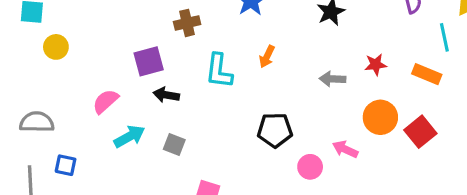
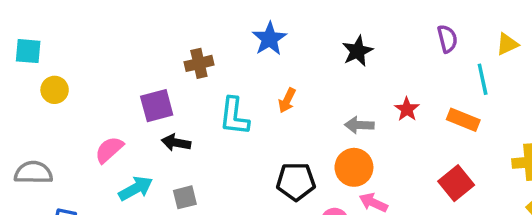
red star: (376, 65) -> (407, 109), turned -30
orange circle: (380, 117) -> (354, 167), moved
gray square: (174, 144) -> (185, 197), turned -35

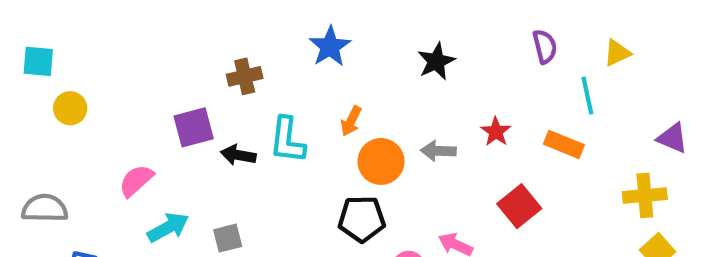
black arrow: (176, 143) -> (238, 155), moved
orange circle: (354, 167) -> (381, 161), moved
red square: (456, 183) -> (519, 206), moved

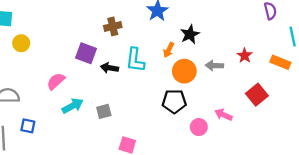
black star: (436, 61) -> (190, 34), moved
purple square: (194, 127) -> (86, 53), turned 35

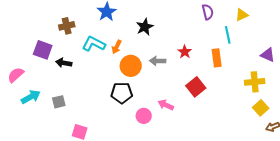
black star: (190, 34) -> (145, 27), moved
cyan L-shape: (135, 60) -> (94, 44), moved, turned 110
orange rectangle: (280, 62) -> (217, 58), turned 60

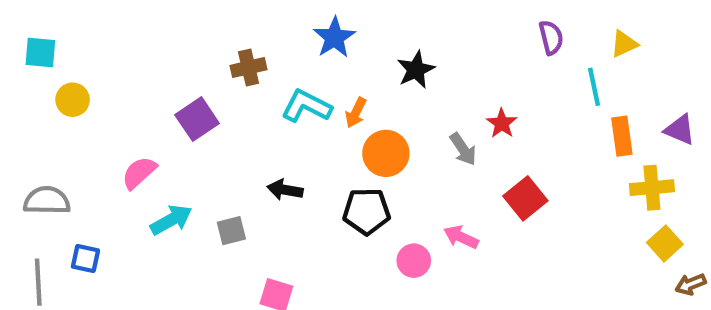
purple square: (43, 50) -> (197, 119), turned 36
orange rectangle: (217, 58) -> (622, 136), moved
gray arrow: (158, 61) -> (463, 149), moved, turned -126
black arrow: (64, 63) -> (285, 190), moved

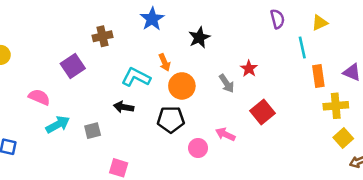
cyan L-shape: (306, 106) -> (136, 77), moved
orange arrow: (356, 113) -> (165, 62), turned -49
pink semicircle: (139, 173) -> (39, 97), turned 65

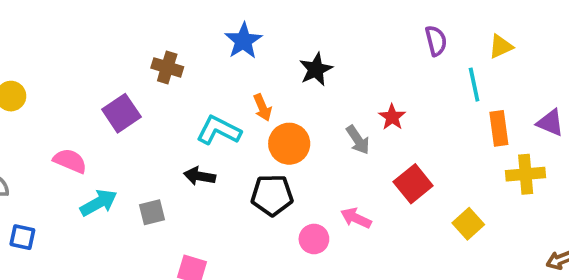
brown cross: (102, 36) -> (167, 67), turned 30
yellow square: (343, 138) -> (468, 224), moved

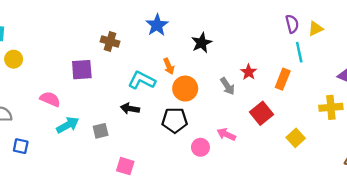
purple semicircle: (436, 41) -> (292, 24), moved
purple square: (121, 113) -> (82, 70), turned 30
orange rectangle: (499, 128) -> (283, 79), moved, turned 30

